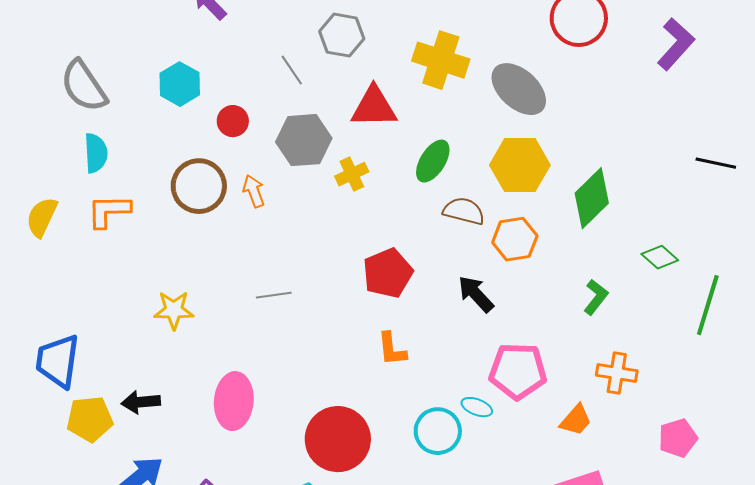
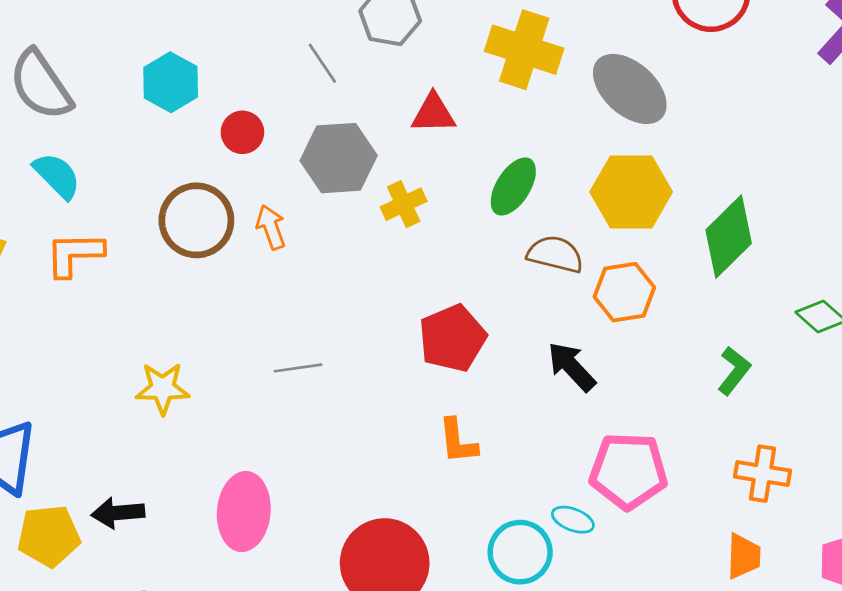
red triangle: (374, 107) -> (433, 113), size x0.7
cyan semicircle: (96, 153) -> (57, 176), turned -42
orange trapezoid: (576, 420) -> (744, 556), moved, turned -39

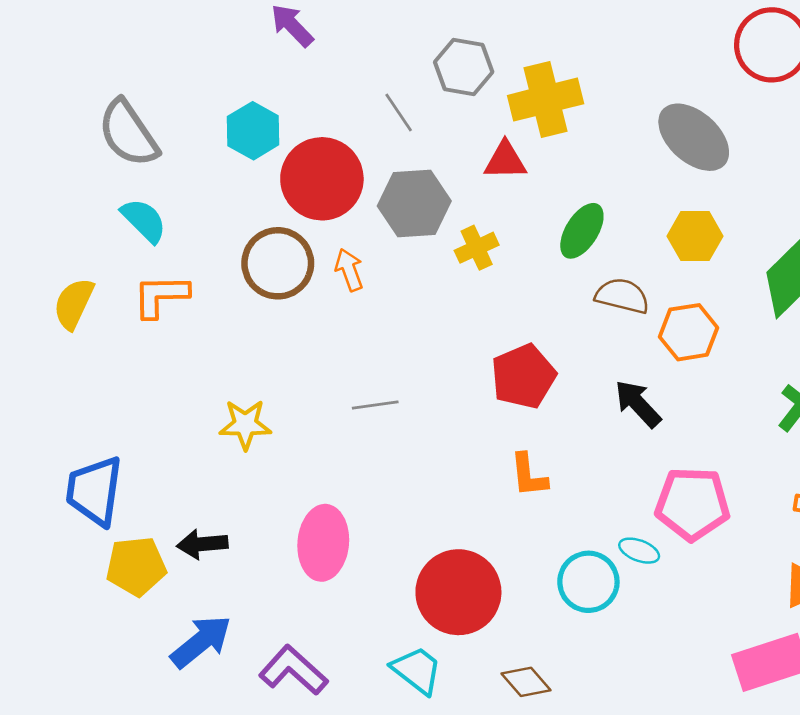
yellow cross: (524, 50) -> (546, 100), moved, turned -32
red circle: (242, 132) -> (322, 179), size x2.0
yellow hexagon: (631, 192) -> (695, 236), size x0.7

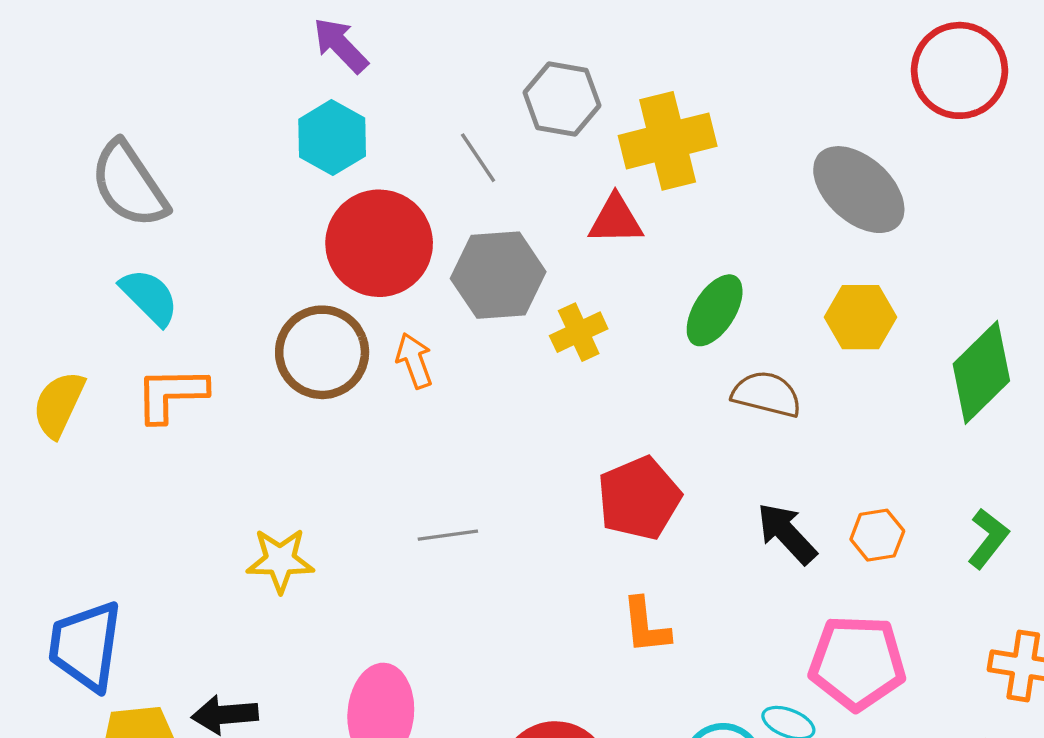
cyan hexagon: (253, 131) -> (332, 138), moved
orange hexagon: (689, 332) -> (877, 535), moved, size x0.7

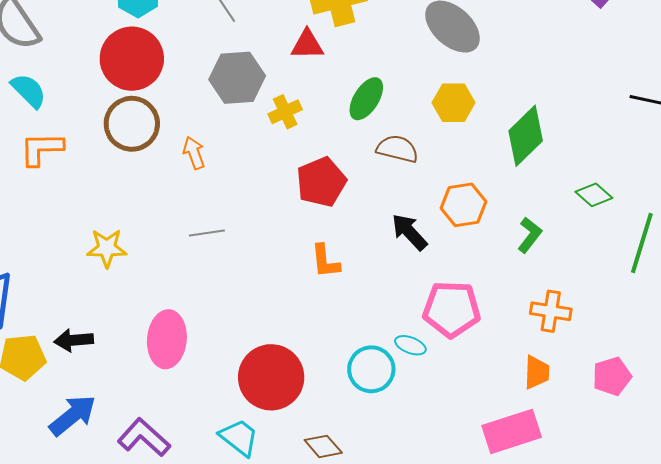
red circle: (379, 243) -> (132, 59), moved
orange arrow: (414, 361) -> (194, 153), moved
red pentagon: (639, 498) -> (321, 182), moved
orange hexagon: (877, 535) -> (464, 205), moved, size x1.4
orange L-shape: (646, 626) -> (325, 261), moved

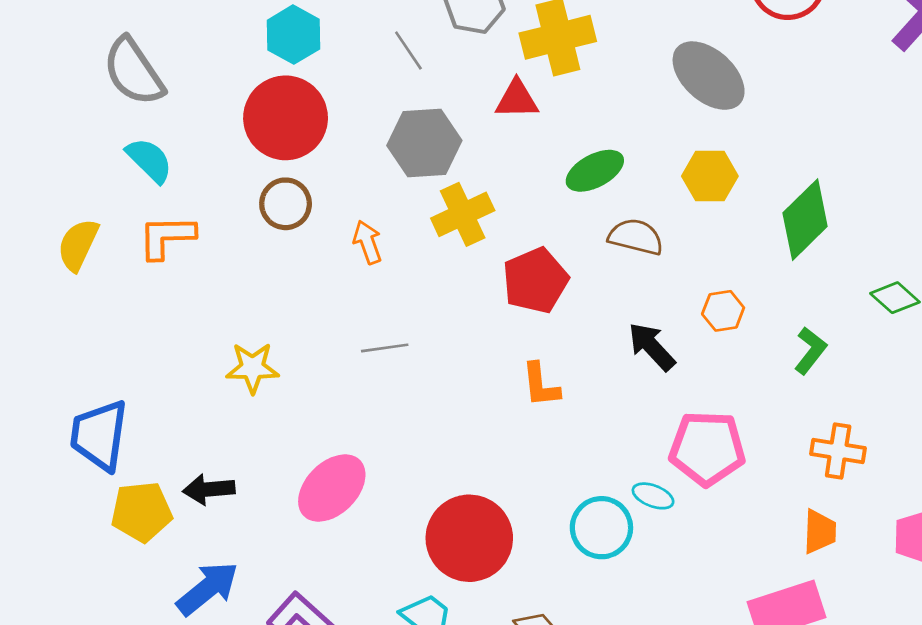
green ellipse: (366, 99) -> (595, 171), turned 30
yellow cross: (285, 112) -> (463, 214), moved, size x1.4
brown circle: (132, 124) -> (286, 204), size x0.7
orange hexagon: (464, 205) -> (723, 311), size x0.7
pink ellipse: (167, 339) -> (332, 488), turned 40

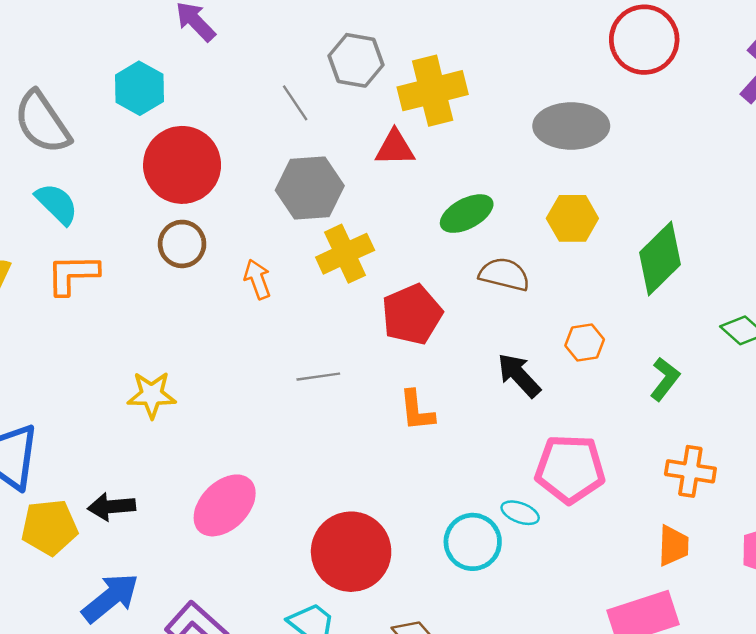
cyan hexagon: (293, 35) -> (139, 88), moved
gray ellipse: (709, 76) -> (571, 126), turned -42
gray line: (385, 348) -> (318, 377), moved

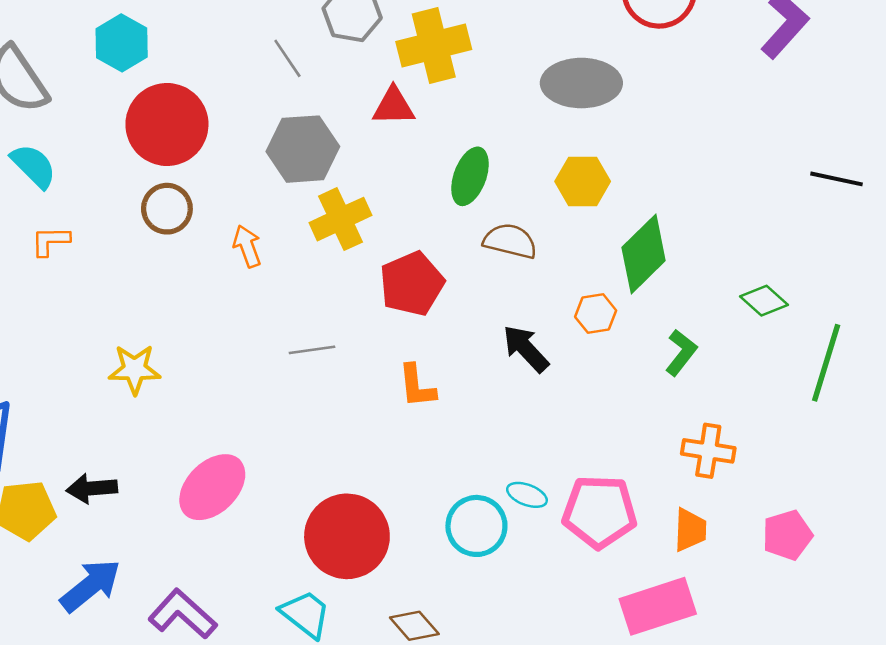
green ellipse: (467, 214) -> (470, 176), turned -42
green diamond: (660, 259) -> (644, 254), moved
orange L-shape: (73, 274) -> (50, 241), size x0.7
pink pentagon: (570, 469) -> (600, 512), moved

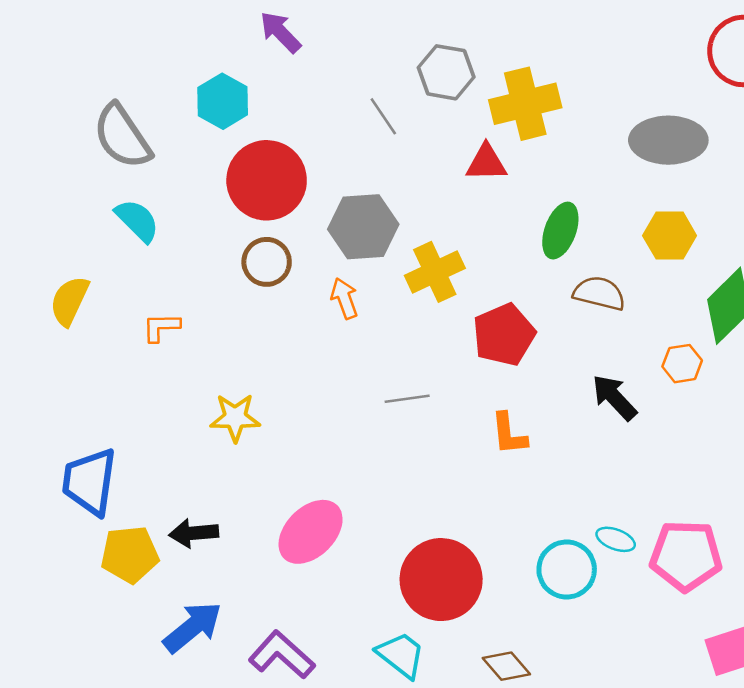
gray hexagon: (303, 149) -> (363, 227), moved
orange L-shape: (50, 241) -> (161, 327), moved

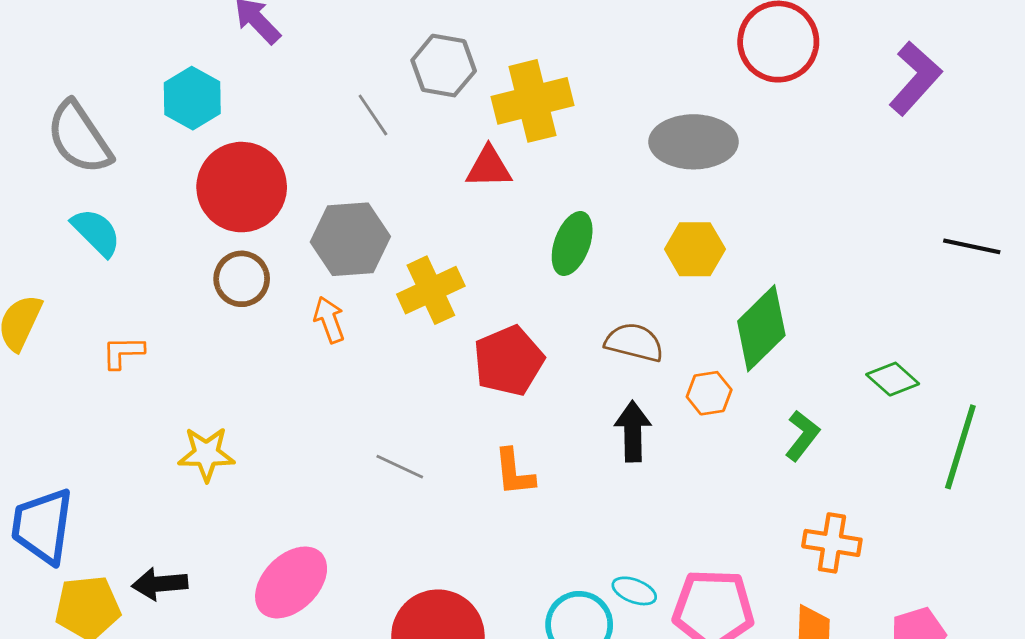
brown semicircle: (599, 293) -> (634, 342), moved
black arrow: (614, 397) -> (633, 431), turned 42
gray line: (407, 399) -> (400, 467), moved, turned 33

